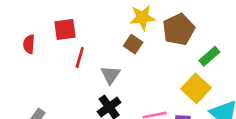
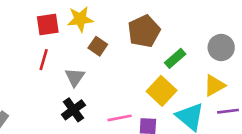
yellow star: (143, 17) -> (80, 19), moved
red square: (65, 29) -> (48, 24), moved

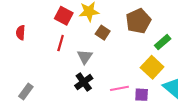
red square: (48, 24) -> (64, 16), turned 36

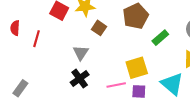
red line: (61, 43) -> (37, 39), moved
yellow square: (152, 67) -> (137, 68), moved, turned 30

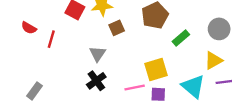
red semicircle: (15, 28) -> (29, 28), turned -64
brown square: (99, 28) -> (117, 28), turned 32

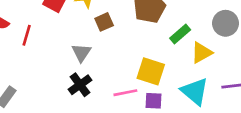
yellow triangle: (213, 61) -> (201, 53), moved
yellow square: (156, 70) -> (151, 71), turned 35

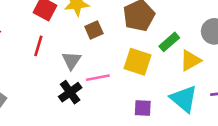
red line: (27, 35) -> (38, 46), moved
yellow square: (151, 71) -> (138, 62), moved
pink line: (125, 93) -> (98, 78), moved

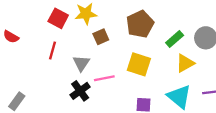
green rectangle: (169, 42) -> (175, 39), moved

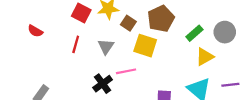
brown square: (101, 37) -> (128, 23), moved, turned -32
gray triangle: (81, 63) -> (106, 47), moved
yellow square: (139, 64) -> (145, 46), moved

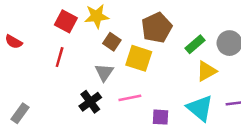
brown square: (128, 23) -> (112, 42), moved
gray triangle: (106, 47) -> (104, 72), moved
pink line: (126, 71) -> (130, 98), moved

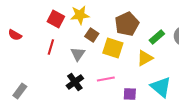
yellow triangle: (206, 71) -> (145, 58), moved
gray triangle: (104, 72) -> (78, 54), moved

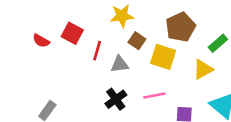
red square: (56, 19) -> (72, 33), moved
red line: (51, 47) -> (97, 51), moved
gray triangle: (78, 54) -> (120, 64), turned 49

